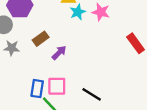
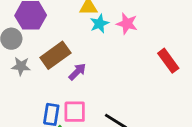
brown rectangle: (41, 39) -> (55, 55), size x1.5

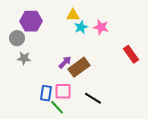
brown rectangle: (55, 55) -> (79, 67), moved

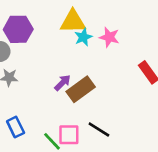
yellow triangle: (73, 15) -> (73, 22), size x1.5
pink square: (63, 91) -> (69, 135), moved
blue rectangle: (46, 93) -> (16, 127), moved, turned -35

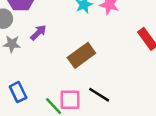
purple arrow: (62, 83) -> (38, 33), moved

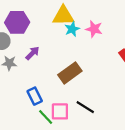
blue rectangle: (18, 92) -> (35, 96), moved

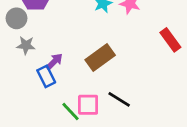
purple arrow: (32, 53) -> (54, 62), moved
blue rectangle: (35, 96) -> (46, 76), moved

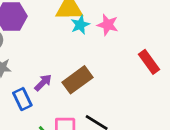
purple arrow: (54, 62) -> (43, 83), moved

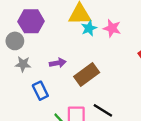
purple arrow: (43, 83) -> (58, 63), moved, turned 35

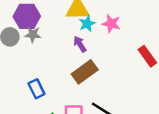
purple arrow: (58, 63) -> (80, 44), moved, turned -112
gray star: (23, 64) -> (33, 34), moved

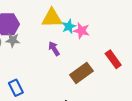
cyan star: (87, 24) -> (69, 26), moved
brown rectangle: (85, 72) -> (81, 73), moved

